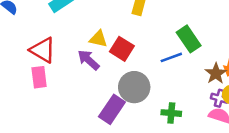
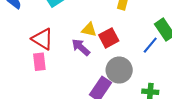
red square: (122, 49) -> (109, 38), turned 30
blue line: (171, 57) -> (150, 45), turned -30

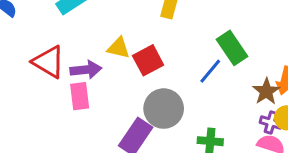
purple arrow: (81, 47) -> (86, 70), moved, turned 132
pink rectangle: (39, 62) -> (80, 96), moved

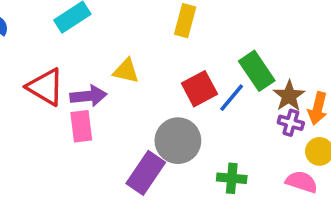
red square: (148, 60) -> (199, 89), moved
brown star: (266, 91) -> (289, 96), moved
purple cross: (271, 123) -> (291, 123), moved

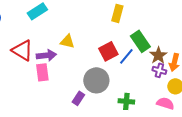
yellow rectangle: (185, 21) -> (117, 13), moved
purple rectangle: (146, 173) -> (78, 98), size x0.6

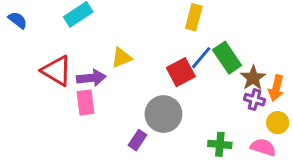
yellow triangle: (67, 41) -> (122, 58), turned -35
blue line: (126, 56) -> (201, 58), moved
green cross: (126, 101) -> (220, 144), moved

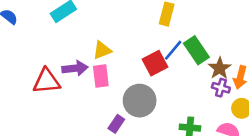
red triangle: (57, 71) -> (47, 81), moved, turned -36
pink rectangle: (85, 102) -> (101, 76), moved

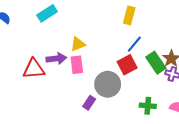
green rectangle: (196, 50) -> (156, 63), moved
red square: (155, 63) -> (127, 65), moved

